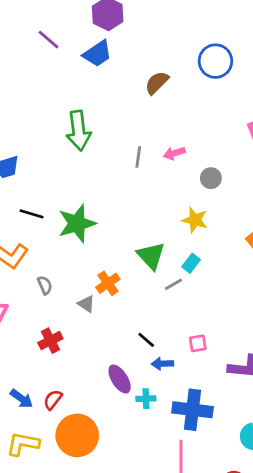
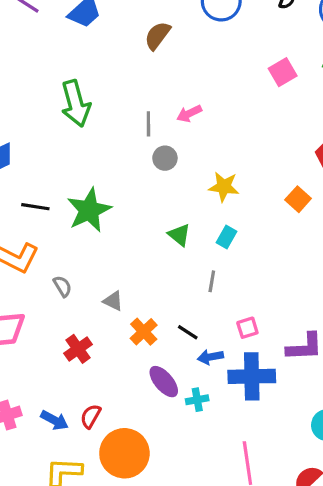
gray circle: (211, 178) -> (165, 158), moved
green triangle: (151, 256) -> (179, 235), size x0.7
orange cross: (108, 283) -> (144, 332), moved
gray line: (173, 284) -> (212, 281), moved, turned -42
blue cross: (192, 410) -> (252, 376), moved

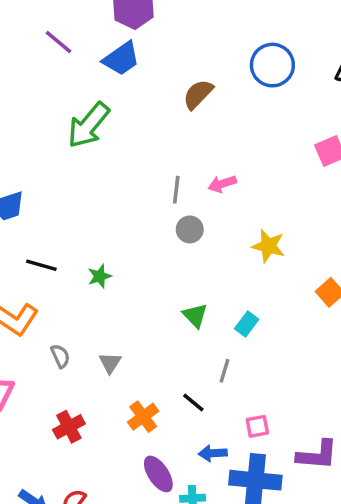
green arrow: (76, 103) -> (89, 125), moved, turned 48
yellow star: (224, 187) -> (268, 246), moved
green star: (89, 210) -> (100, 276), size x0.5
gray triangle: (113, 301) -> (110, 363), moved, turned 30
black line: (188, 332) -> (193, 402), moved

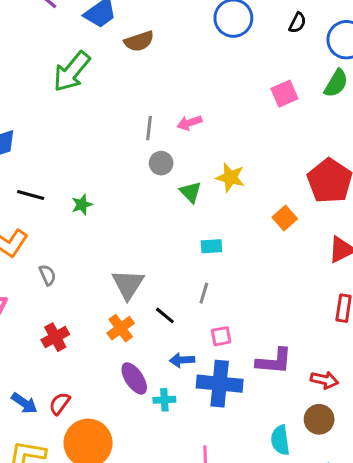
brown semicircle: (198, 94) -> (139, 41), moved, turned -152
green triangle: (195, 315) -> (191, 192), moved
cyan rectangle: (247, 324) -> (211, 246), turned 50
gray triangle: (110, 363) -> (128, 284), moved, size x1.6
gray line: (224, 371) -> (204, 293), moved

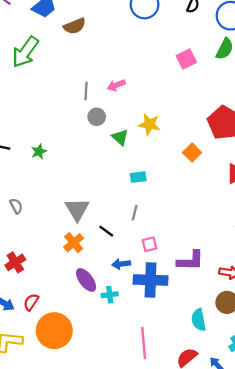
red cross: (55, 337) -> (15, 262), moved

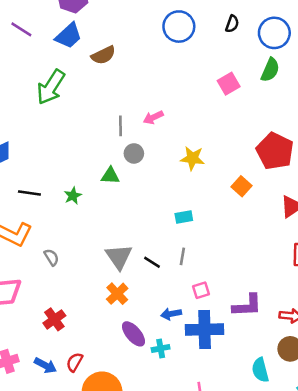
green triangle: (120, 137) -> (110, 176), moved, turned -36
black line: (106, 231) -> (152, 262), moved

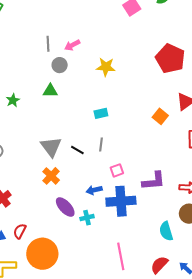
pink arrow: (153, 117) -> (72, 45), moved
green triangle: (110, 176) -> (50, 91), moved
orange square: (241, 186) -> (160, 116), moved

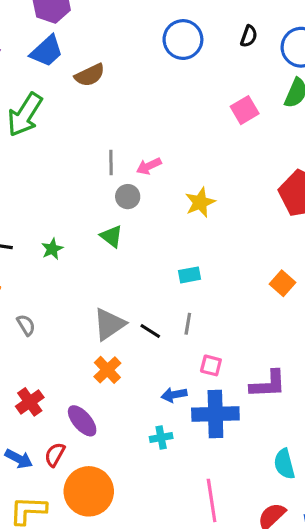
yellow star: (106, 67) -> (200, 202), turned -30
green triangle: (50, 91) -> (112, 236), turned 35
gray triangle: (51, 147) -> (109, 324), turned 30
pink square: (117, 170) -> (211, 365), turned 32
purple ellipse: (65, 207) -> (82, 421), moved

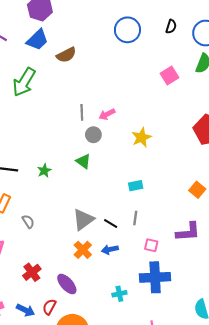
purple L-shape: (268, 384) -> (188, 232), moved
blue arrow: (174, 395) -> (110, 249), moved

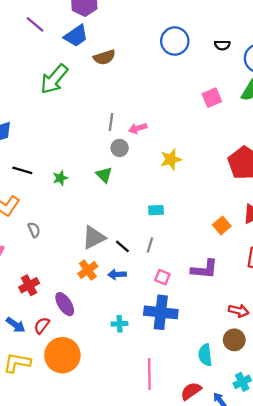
black semicircle: (171, 27) -> (222, 45), turned 64

